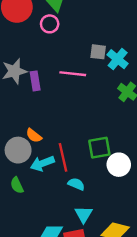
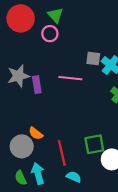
cyan arrow: (42, 163) -> (38, 174), moved, turned 96

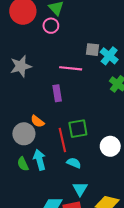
purple rectangle: (37, 85) -> (57, 93), moved
green square: (94, 144) -> (78, 129), moved

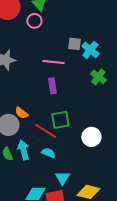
purple rectangle: (57, 93) -> (52, 86), moved
red line: (62, 140) -> (45, 131), turned -45
cyan semicircle: (74, 163) -> (48, 153), moved

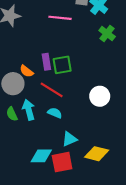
purple rectangle: (52, 86) -> (46, 62), moved
green square: (60, 120) -> (62, 65), moved
cyan triangle: (62, 178) -> (69, 139), turned 35

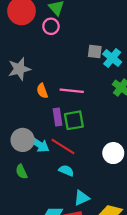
pink line: (60, 18) -> (72, 91), moved
orange semicircle: (27, 71) -> (42, 91), moved, turned 32
cyan arrow: (29, 110) -> (39, 144), moved, turned 138

